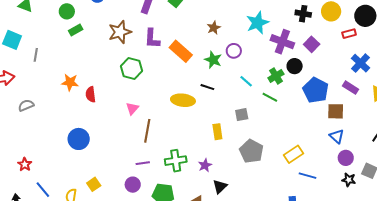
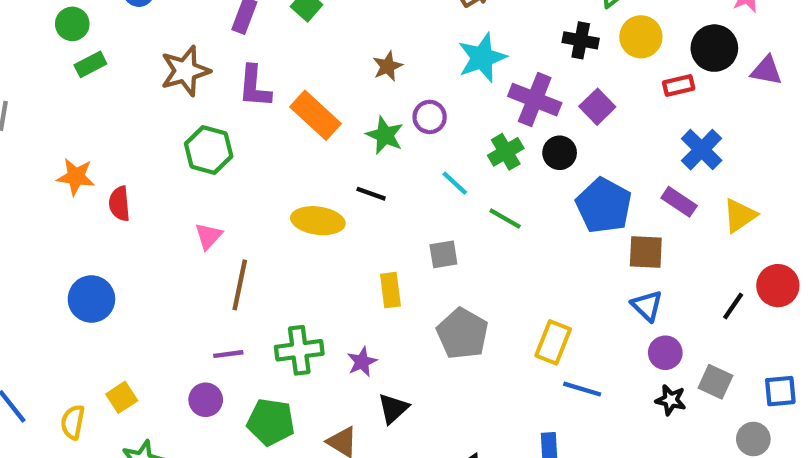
green cross: (276, 76) -> (506, 152), moved
yellow rectangle: (294, 154) -> (553, 342), turned -36

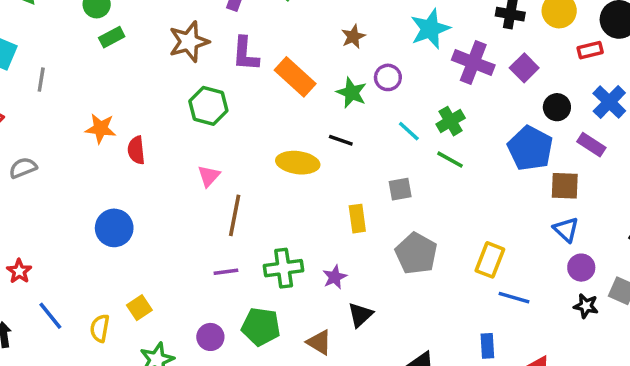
green cross: (506, 152) -> (451, 121), moved
black circle: (560, 153) -> (557, 107), moved
purple circle: (206, 400) -> (210, 337), moved

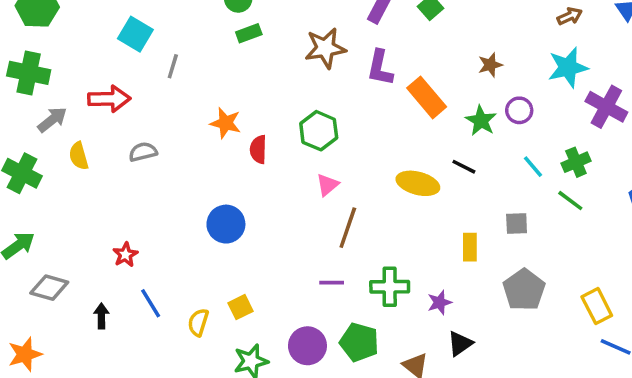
green hexagon: (208, 106) -> (319, 131), moved
yellow rectangle: (490, 260) -> (597, 306), turned -56
purple circle: (210, 337) -> (307, 346), size x1.4

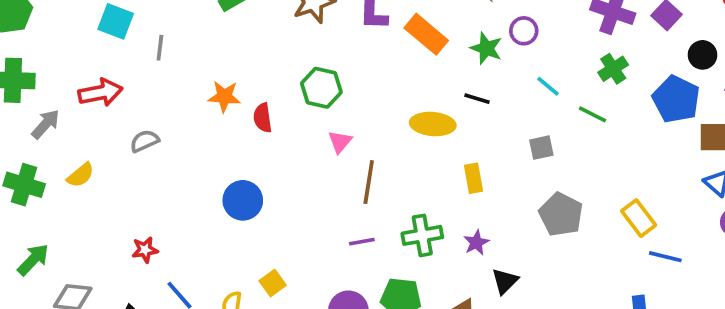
yellow semicircle: (79, 156) -> (81, 175), moved, turned -104
green cross: (576, 162) -> (613, 69), moved
yellow rectangle: (470, 247) -> (474, 178), moved
red star: (125, 255) -> (145, 250), turned 30

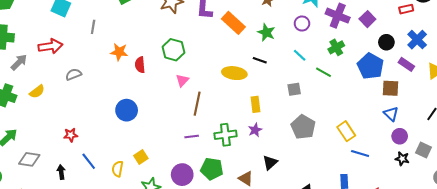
purple circle: (524, 31) -> (302, 24), moved
gray line: (160, 48) -> (93, 27), moved
purple star: (476, 243) -> (255, 130), moved

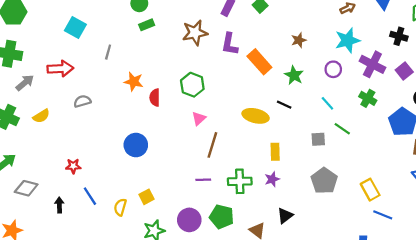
green cross: (336, 47) -> (368, 98), turned -35
green line: (323, 72) -> (342, 129), moved

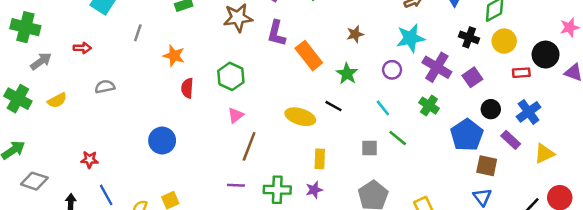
red arrow: (60, 69) -> (82, 48), size x0.6
orange star: (134, 82) -> (174, 56), moved

